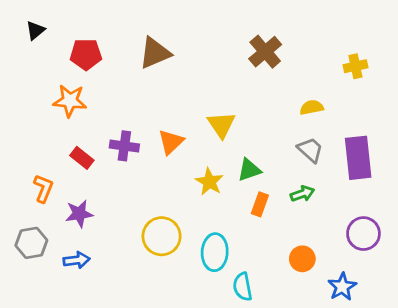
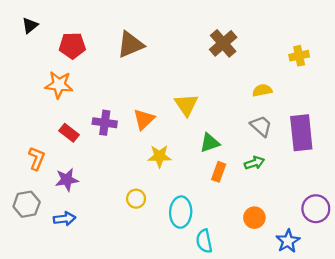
yellow star: (209, 182) -> (159, 156), moved, turned -30
purple circle: (363, 234) -> (316, 209), moved
yellow circle: (162, 236) -> (136, 199), size x0.6

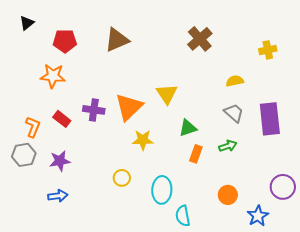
orange triangle: (144, 119) -> (129, 107), size x1.4
orange L-shape: (37, 158) -> (33, 127), moved
gray hexagon: (27, 204) -> (24, 155), moved

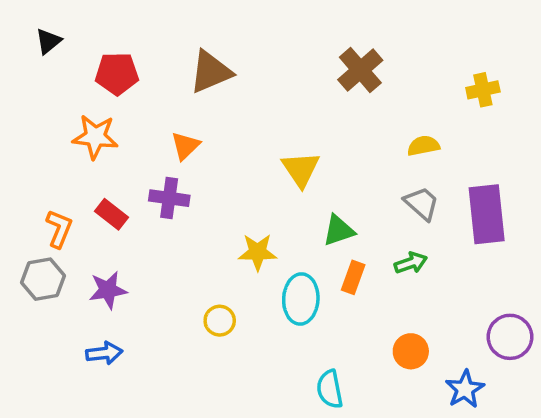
orange triangle: (129, 107) -> (185, 146), moved, size x0.6
cyan ellipse: (162, 190) -> (301, 299), moved

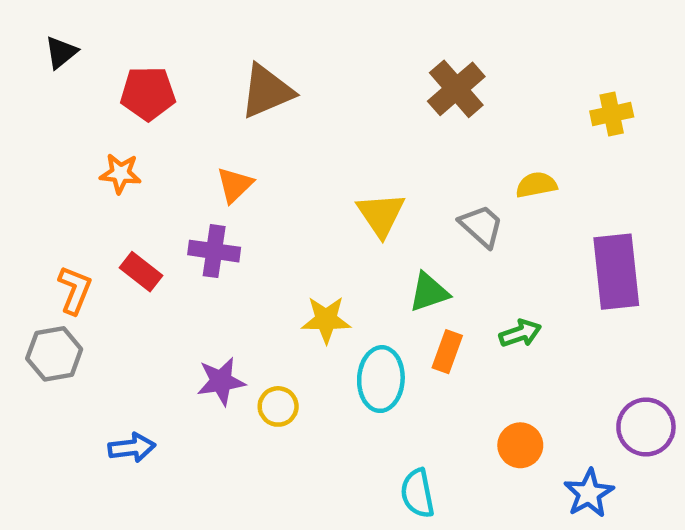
orange star: (95, 137) -> (120, 173), size x0.7
gray trapezoid: (422, 203) -> (481, 226), moved
purple star: (108, 290) -> (221, 381), moved

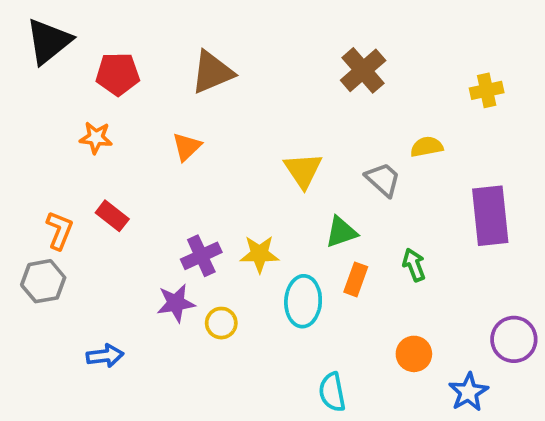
black triangle: (61, 52) -> (49, 41), size x1.8
purple cross: (214, 251) -> (201, 256), moved, turned -33
green arrow: (520, 333) -> (414, 265), turned -92

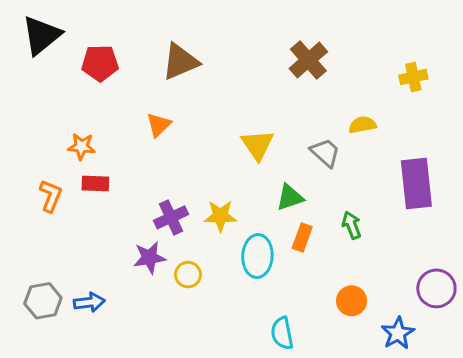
orange star: (96, 138) -> (82, 146), moved
red rectangle: (112, 216) -> (95, 183), turned -36
gray hexagon: (43, 281) -> (43, 301), moved

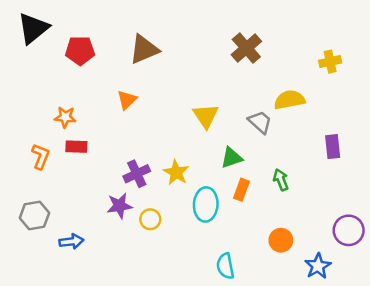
yellow semicircle: (362, 125) -> (289, 100), size x1.4
purple rectangle: (416, 183) -> (333, 147), size x0.6
yellow star: (220, 216) -> (176, 172), turned 30
gray hexagon: (43, 301) -> (34, 216), moved

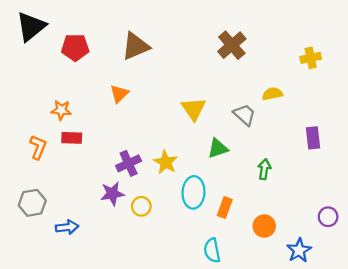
yellow semicircle: (289, 100) -> (272, 94), size x0.7
green arrow: (281, 180) -> (264, 169), turned 30
orange rectangle: (241, 190) -> (225, 207), moved
purple circle: (349, 230) -> (328, 217), size x0.7

